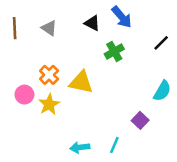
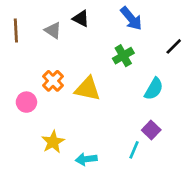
black triangle: (92, 23) -> (81, 19), moved
cyan semicircle: (162, 91) -> (154, 89), moved
yellow star: (49, 104) -> (53, 142), moved
cyan line: (114, 145) -> (134, 150), moved

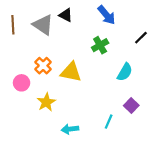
gray triangle: (53, 30) -> (43, 25), size x1.5
purple square: (151, 130) -> (131, 105), moved
yellow star: (53, 142) -> (46, 102), moved

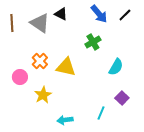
black line: (141, 38) -> (125, 15), moved

